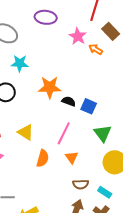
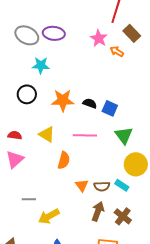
purple ellipse: (46, 17) -> (54, 33), moved
orange star: (50, 87) -> (63, 100), moved
pink line: (64, 133) -> (85, 135), turned 65
orange triangle: (72, 157) -> (82, 185), moved
cyan rectangle: (105, 192) -> (122, 185), moved

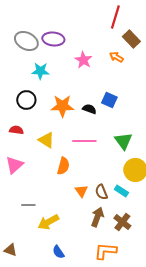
pink star: (99, 38) -> (83, 60), moved
blue square: (110, 108) -> (109, 100), moved
red semicircle: (15, 135) -> (16, 130), moved
brown semicircle: (102, 186) -> (101, 192), turned 70

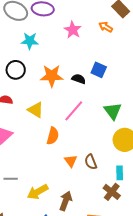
pink line: (84, 141) -> (74, 111), turned -50
cyan rectangle: (121, 191) -> (120, 173), moved, turned 56
gray line: (28, 205) -> (11, 179), moved
brown arrow: (97, 217) -> (66, 201), moved

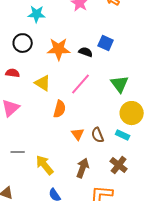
cyan rectangle: (120, 173) -> (123, 135), moved, turned -64
yellow arrow: (38, 192) -> (45, 165), turned 80
brown arrow: (66, 201) -> (83, 168), moved

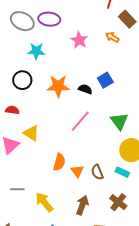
blue square: (106, 43) -> (105, 80), turned 35
yellow triangle: (43, 83) -> (31, 133), moved
orange semicircle: (60, 109) -> (59, 162), moved

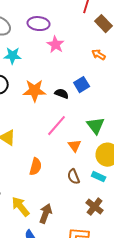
purple ellipse: (49, 19) -> (39, 24), moved
orange arrow: (112, 37) -> (99, 55), moved
orange triangle: (77, 171) -> (75, 146), moved
brown arrow: (82, 205) -> (46, 214), moved

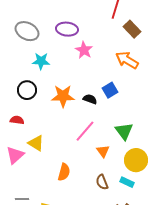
orange arrow: (99, 55) -> (127, 60), size x1.6

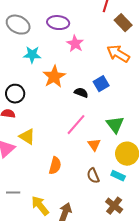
black circle: (27, 90) -> (15, 94), moved
orange star: (63, 96) -> (54, 77), moved, turned -30

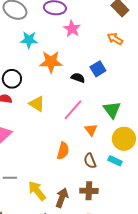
orange arrow: (118, 54) -> (115, 39), size x0.7
orange star: (54, 77) -> (51, 62), turned 30
yellow triangle: (27, 137) -> (37, 104), moved
orange semicircle: (55, 166) -> (63, 151), moved
brown cross: (114, 206) -> (89, 191), moved, turned -36

